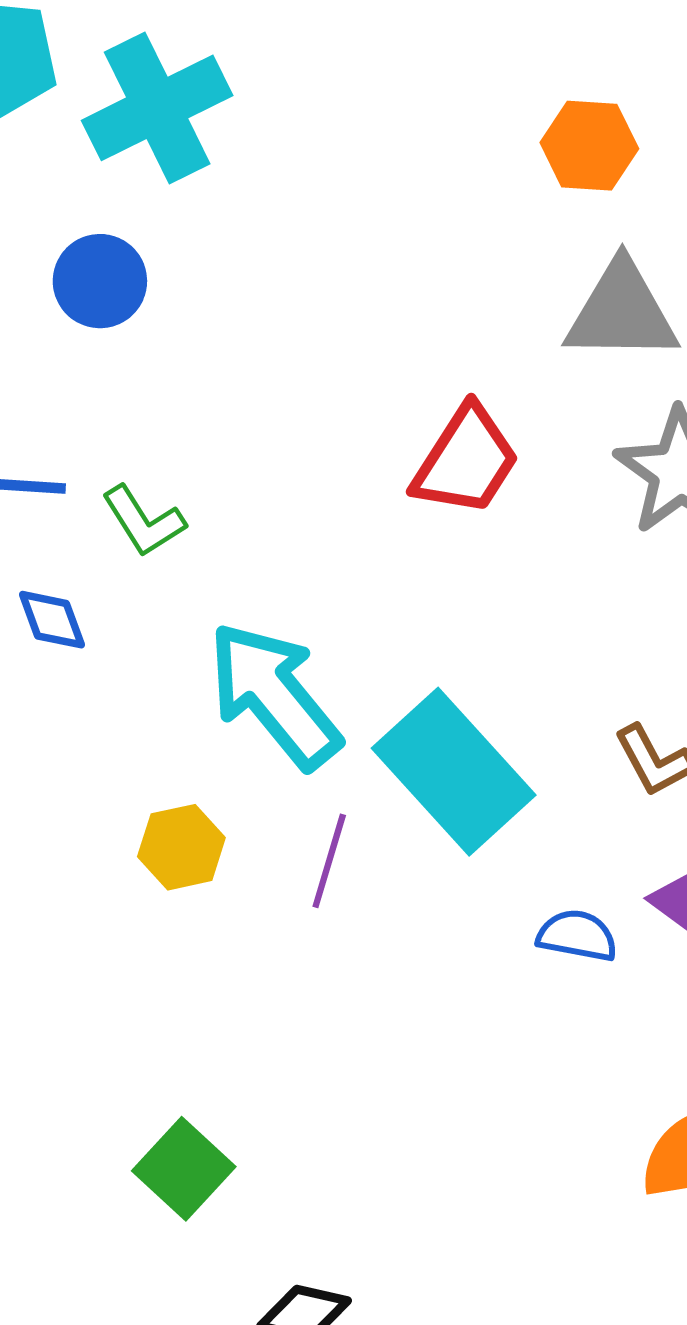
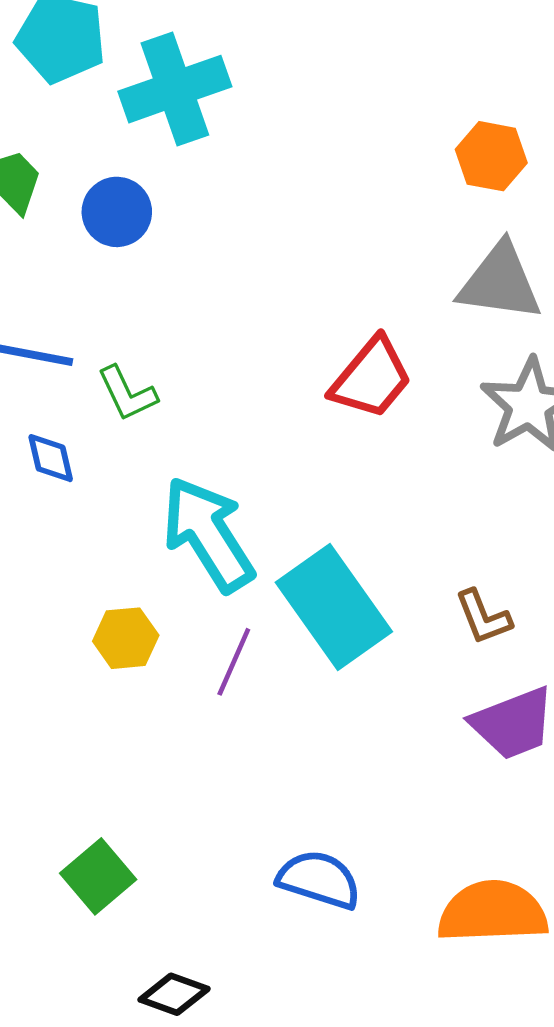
blue semicircle: (577, 936) -> (319, 880), moved, size x1.4

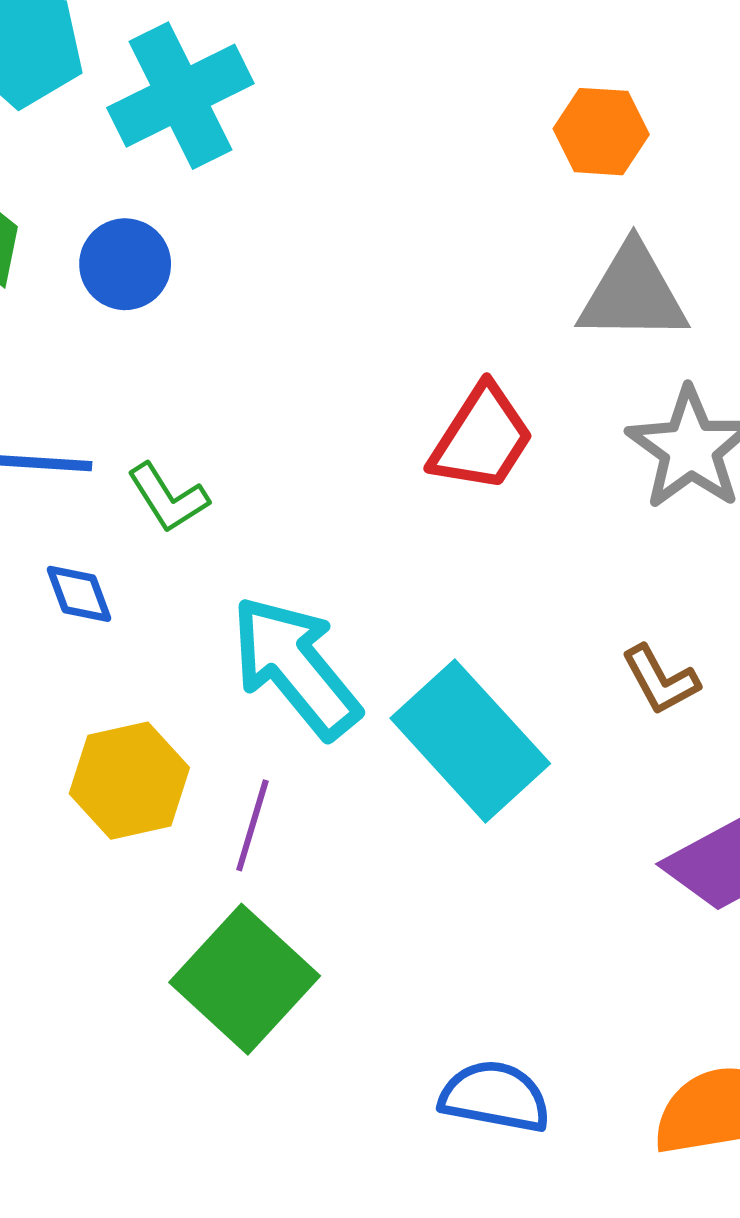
brown L-shape: (483, 617) -> (660, 680), moved
yellow hexagon: (126, 638) -> (129, 781), moved, size x1.4
purple line: (234, 662) -> (252, 825), moved
green square: (98, 876) -> (245, 979), moved, size x1.5

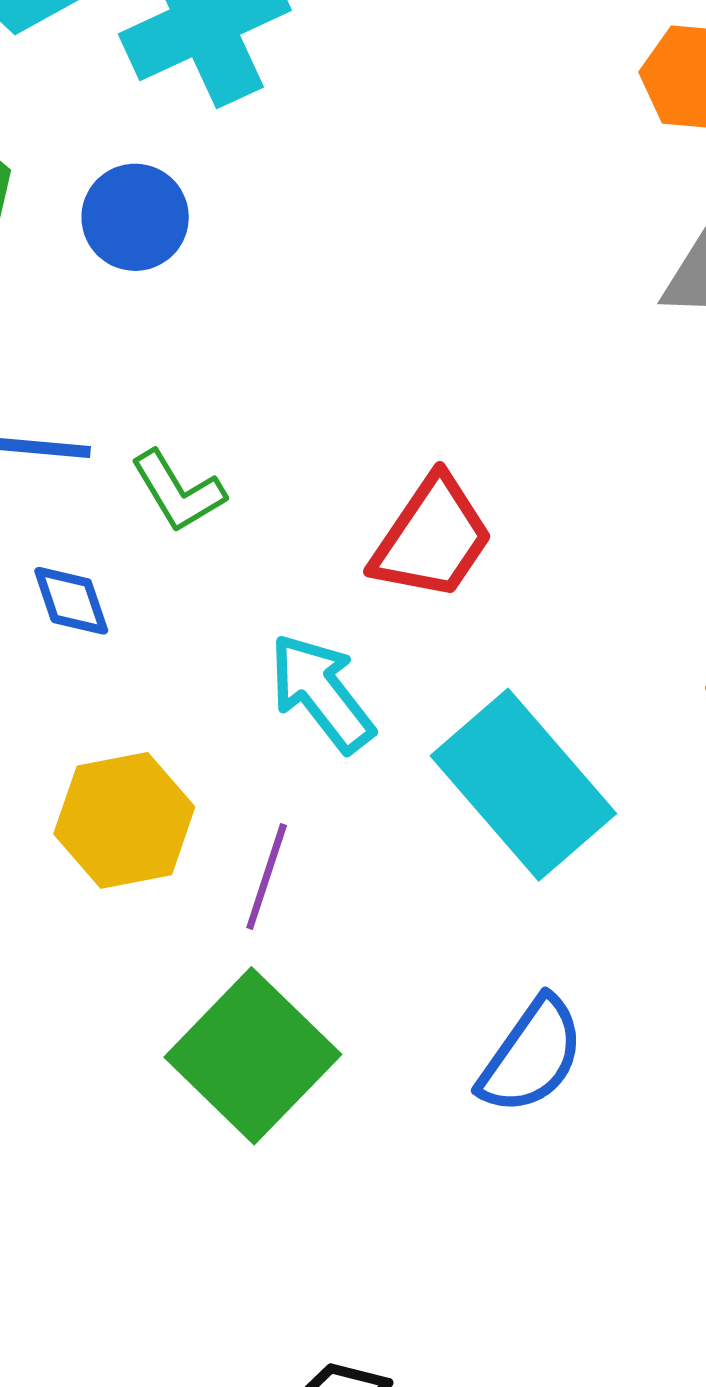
red trapezoid: (482, 438) -> (432, 538), moved
cyan arrow: (295, 667) -> (322, 693), size x0.7
blue semicircle: (495, 1097) -> (532, 1056), moved, turned 113

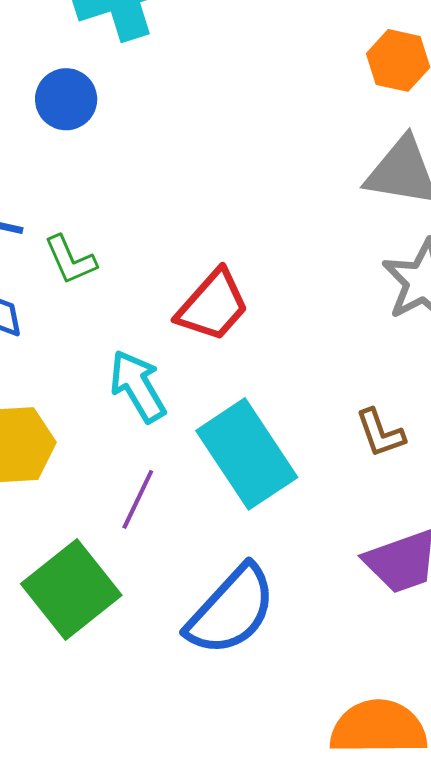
purple line: (267, 876) -> (138, 499), moved
blue semicircle: (532, 1056) -> (231, 610), size x1.4

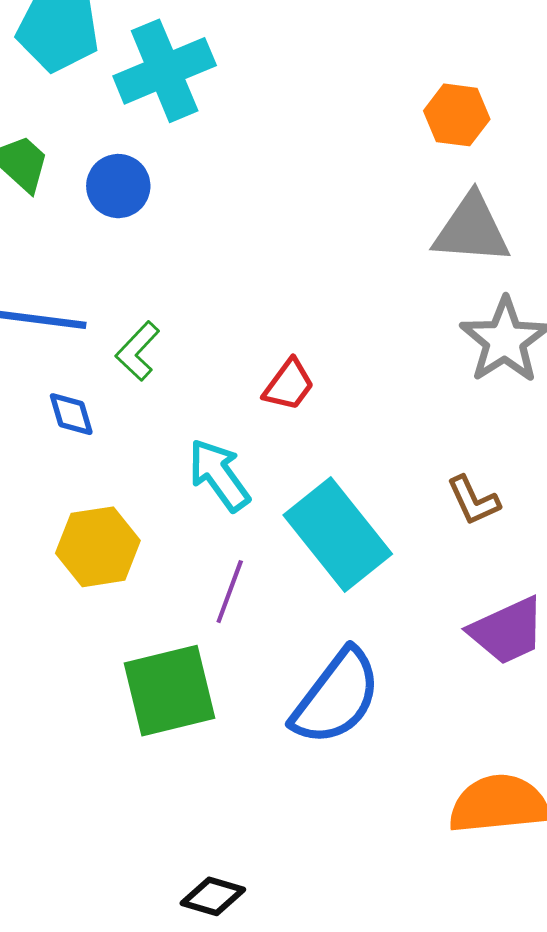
green L-shape: (70, 260) -> (138, 351), turned 72
red trapezoid: (213, 306) -> (289, 385), size x0.7
green square: (71, 589) -> (169, 691), turned 30

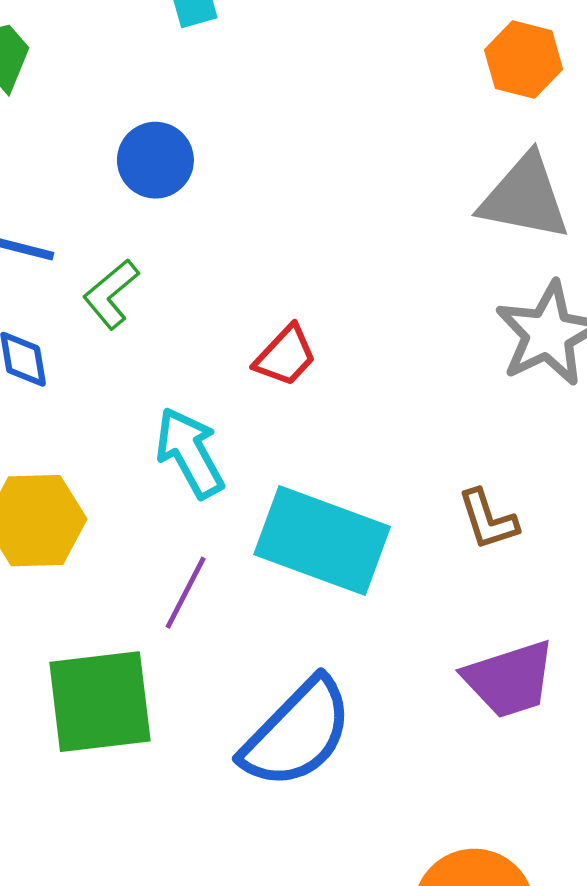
blue circle: (118, 186) -> (155, 160), moved
cyan rectangle: (338, 535) -> (322, 540), turned -38

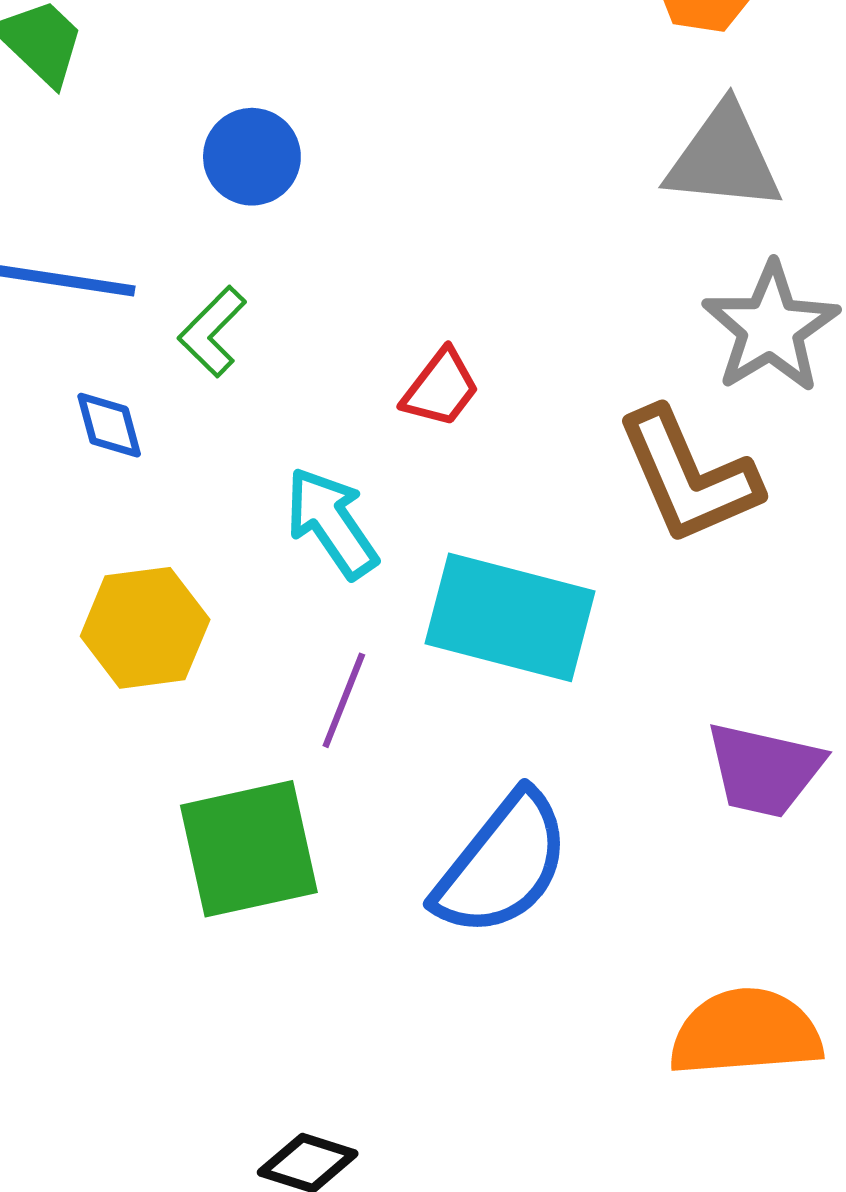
brown L-shape: (488, 520) -> (688, 476), moved, size x1.8
purple trapezoid: (509, 679) -> (764, 770), turned 36

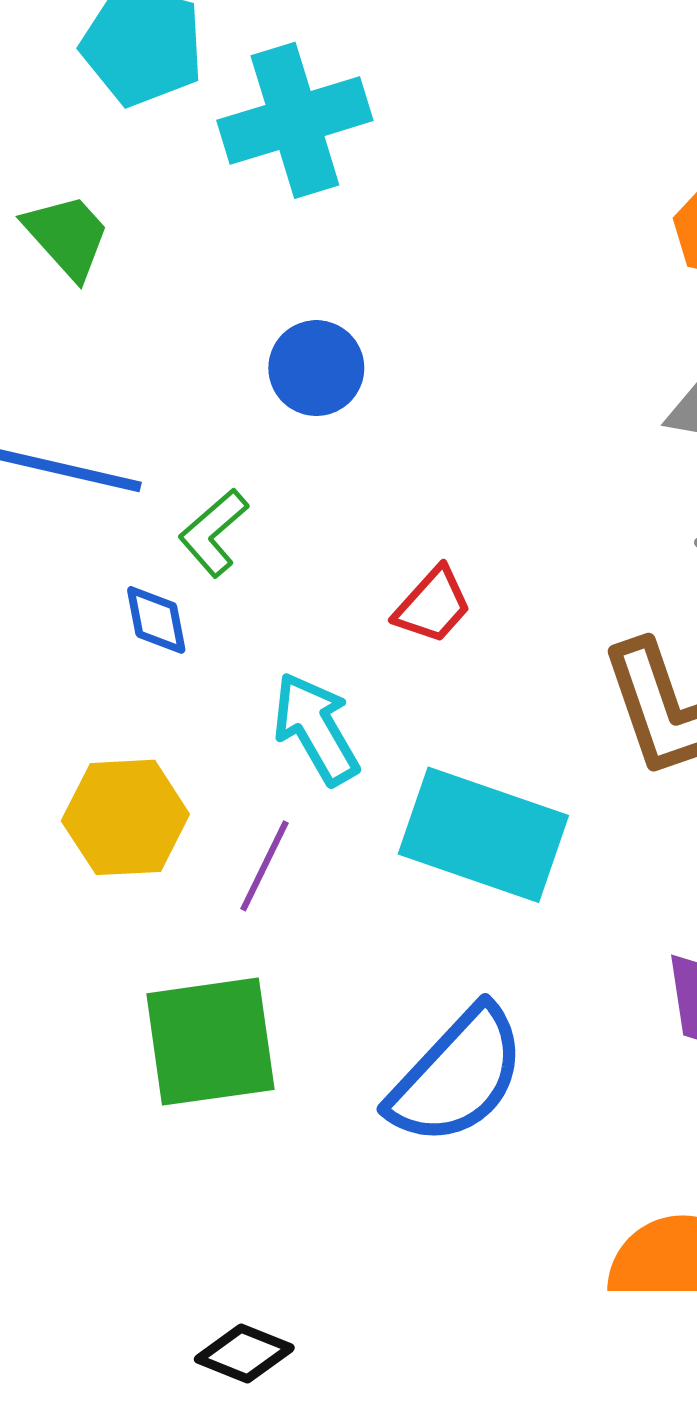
blue circle: (252, 157) -> (316, 368), moved
blue diamond: (109, 425) -> (156, 620), moved
purple line: (344, 700) -> (264, 866), moved

